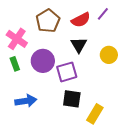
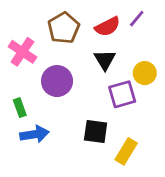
green rectangle: (15, 64) -> (20, 108), moved
purple square: (67, 72) -> (122, 94), moved

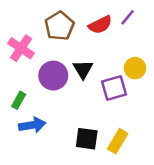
black triangle: (105, 60) -> (83, 69), moved
green rectangle: (20, 108) -> (19, 100), turned 49
black square: (96, 132) -> (87, 139), moved

